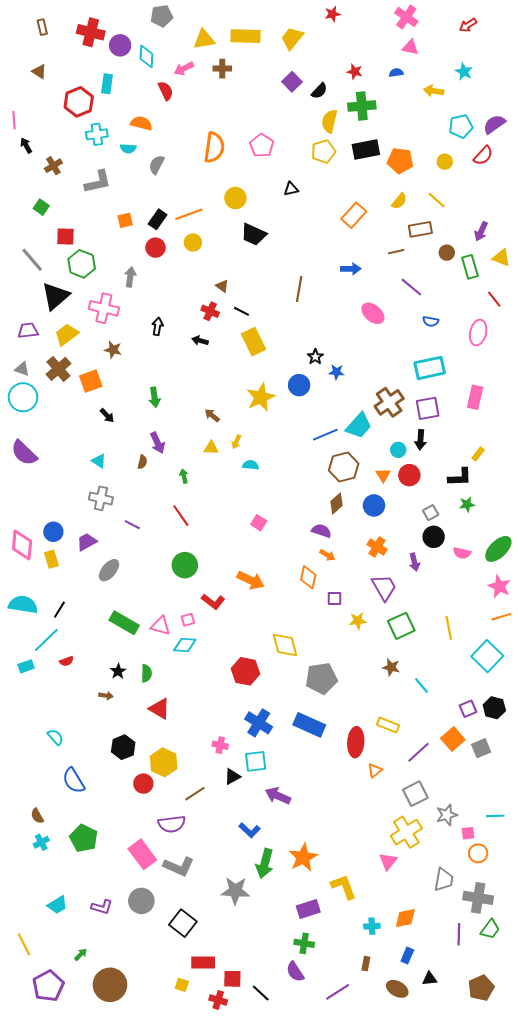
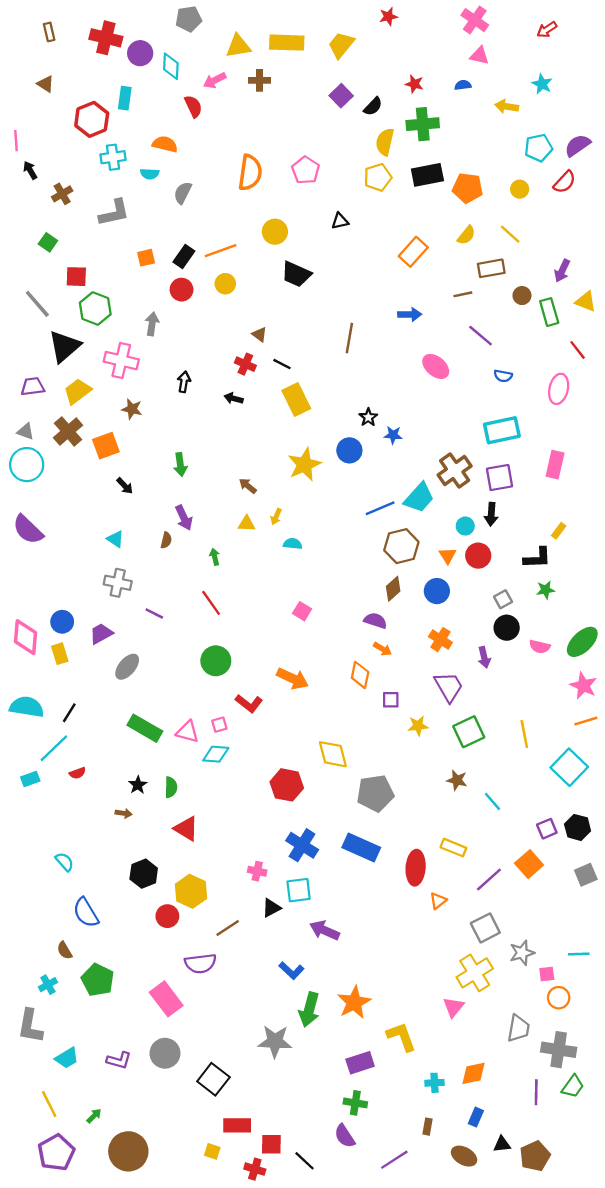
gray square: (481, 748) -> (586, 875), moved
brown semicircle: (37, 816) -> (65, 950), moved
gray L-shape: (179, 867) -> (30, 1026), moved, turned 76
yellow line: (24, 944) -> (49, 1104), moved
brown pentagon: (481, 988) -> (535, 1156), moved

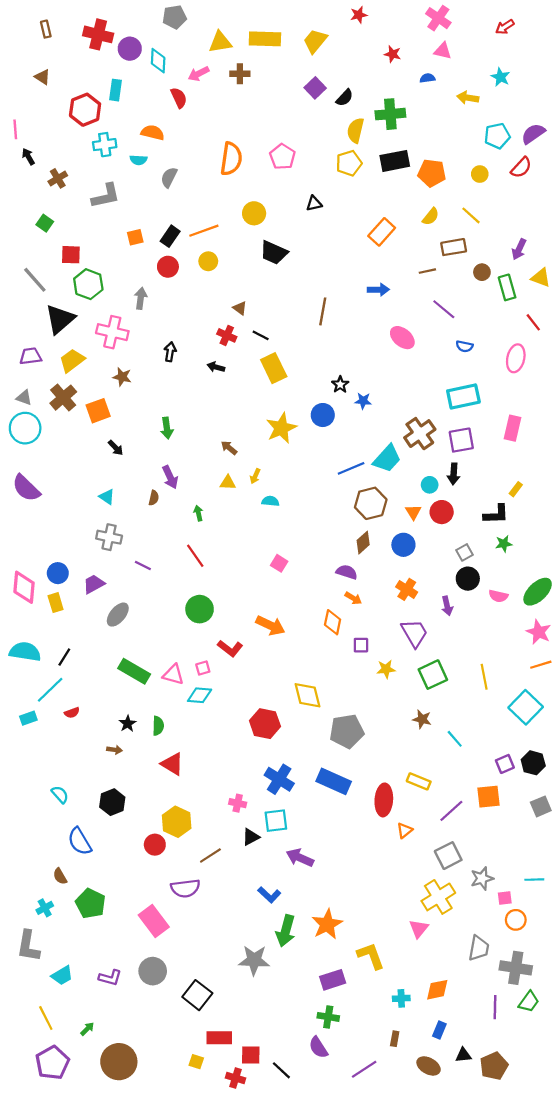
red star: (414, 84) -> (393, 54), moved
orange square: (529, 864) -> (488, 797), turned 35
black hexagon: (144, 874) -> (112, 802), moved

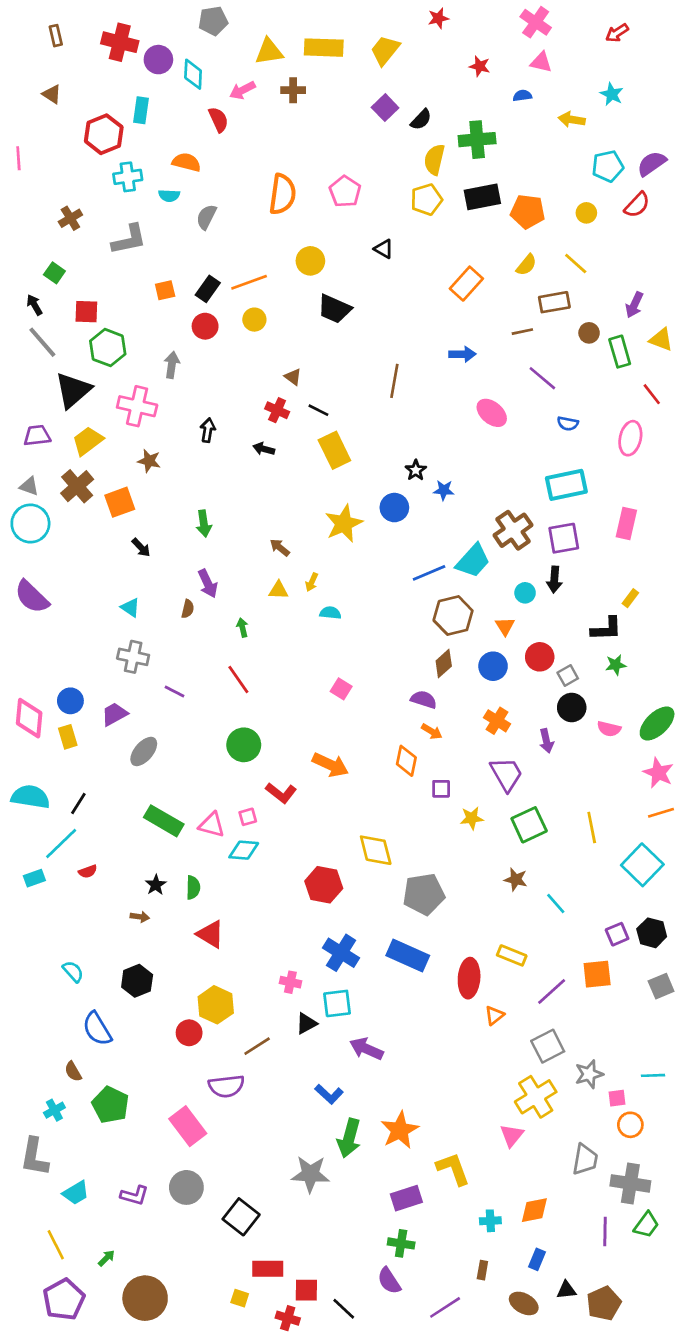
black arrow: (28, 157) -> (34, 305), moved
black triangle: (314, 203) -> (384, 249), turned 42
red circle: (442, 512) -> (540, 657), moved

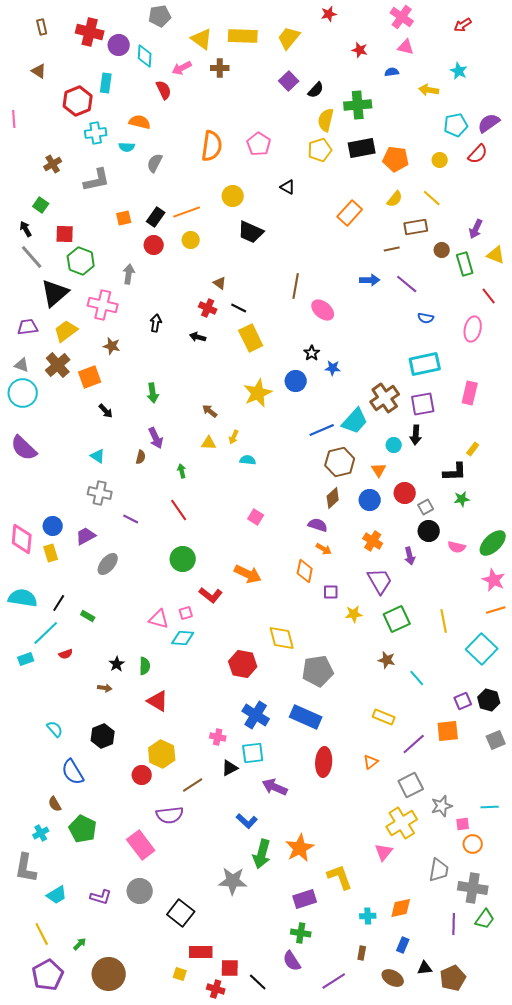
yellow triangle: (269, 52) -> (202, 39), turned 45
blue arrow: (462, 354) -> (370, 280), moved
pink ellipse: (492, 413) -> (323, 310), moved
green rectangle: (164, 821) -> (88, 616), moved, size x0.5
red ellipse: (469, 978) -> (324, 762), moved

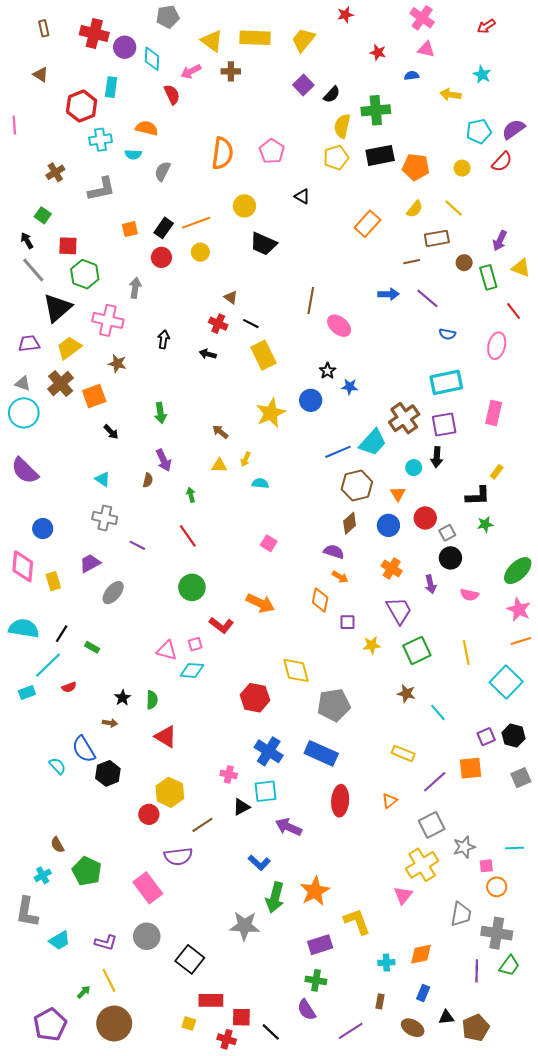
blue circle: (53, 526) -> (43, 529), moved
pink semicircle: (457, 547) -> (469, 595), moved
blue semicircle: (73, 772) -> (84, 749), moved
yellow line: (42, 934) -> (109, 980), moved

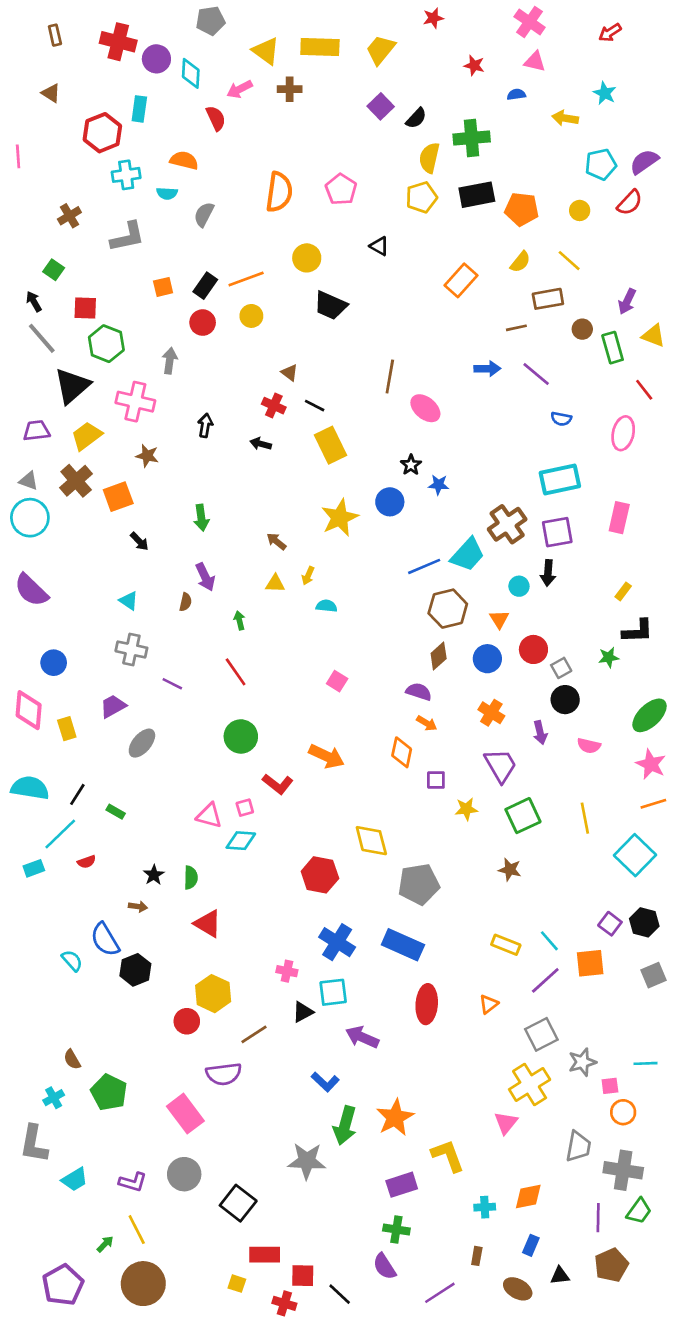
black L-shape: (478, 496) -> (638, 631), moved
cyan line: (438, 712) -> (549, 941), moved
purple square: (486, 737) -> (610, 924), turned -30
brown pentagon: (476, 1028) -> (611, 1265), moved

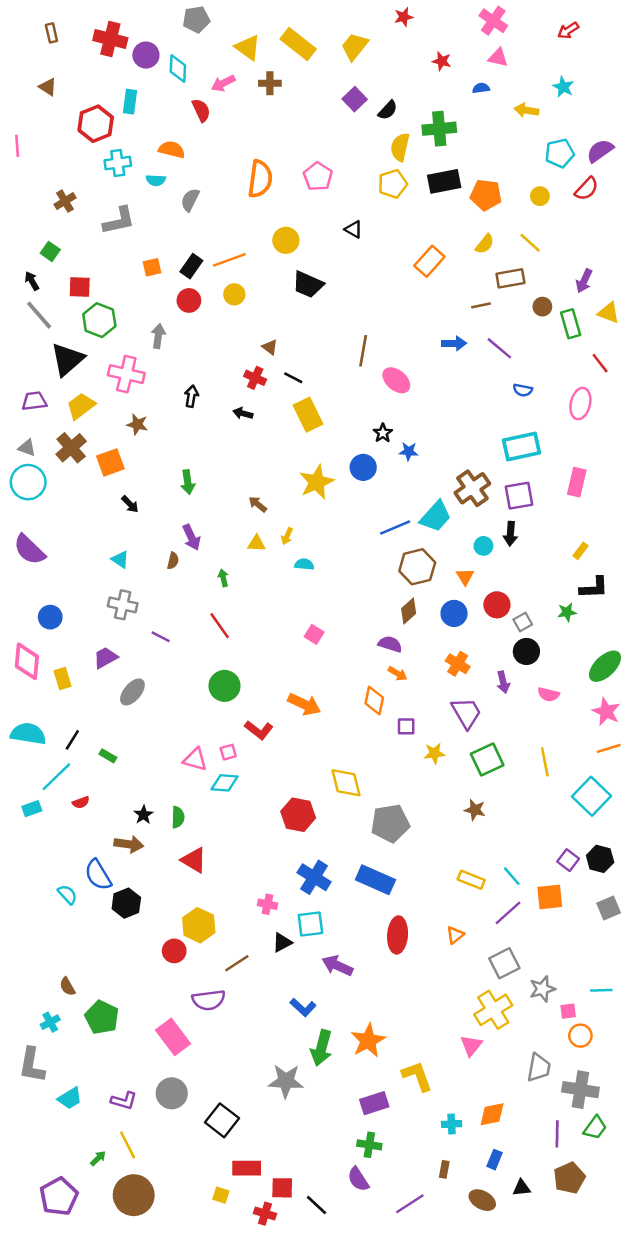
yellow rectangle: (320, 47) -> (298, 44), turned 36
brown arrow: (138, 907) -> (129, 844), size x1.6

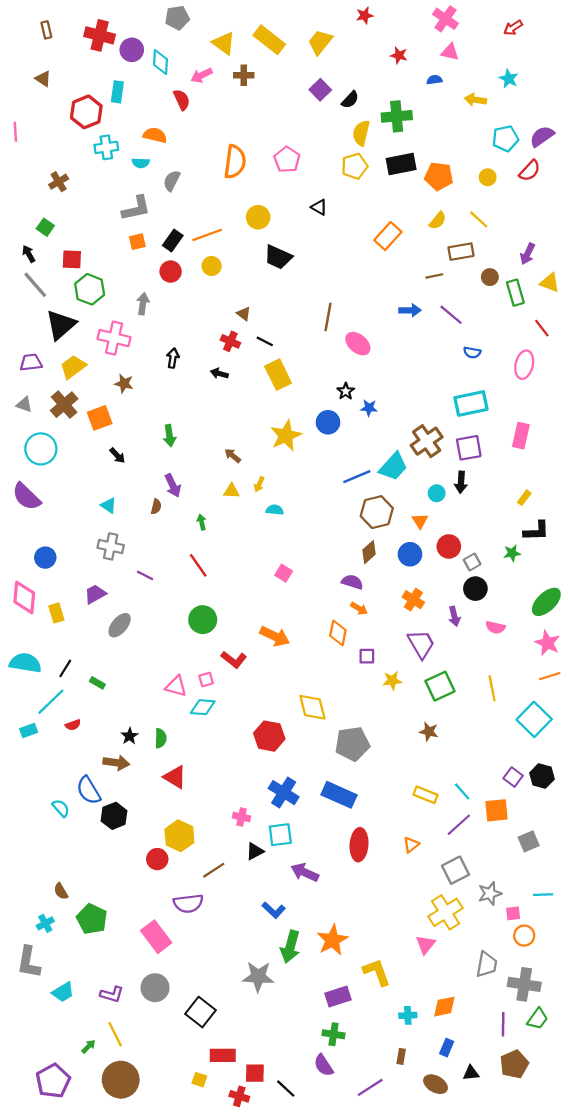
gray L-shape: (119, 221) -> (136, 208), moved
cyan circle: (28, 482) -> (41, 449), moved
gray square: (609, 908) -> (529, 841), moved

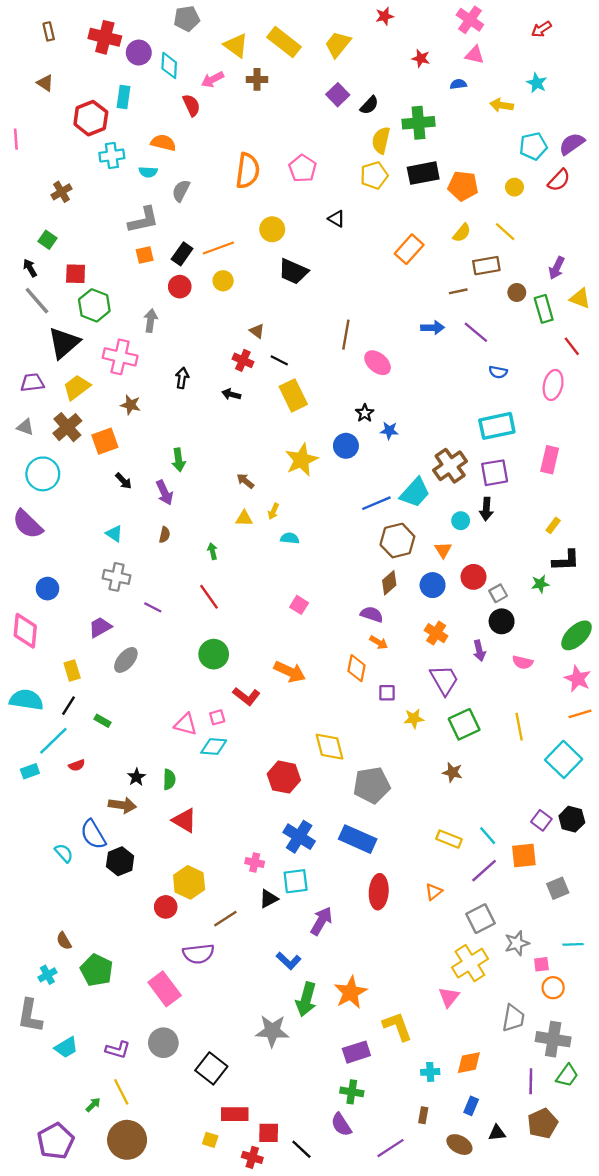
purple arrow: (173, 485) -> (165, 493), moved
yellow rectangle: (56, 613) -> (72, 671), moved
purple arrow: (305, 872) -> (321, 921), turned 96

